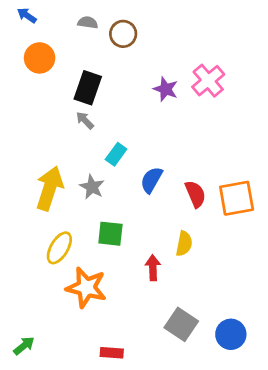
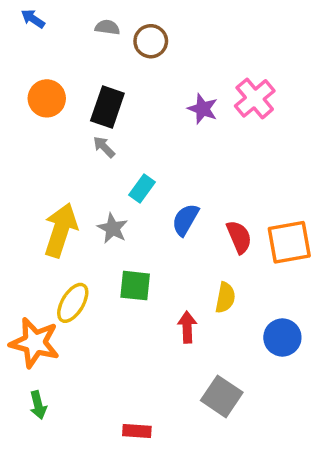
orange circle: (40, 58) -> (47, 98), moved
orange star: (86, 288) -> (35, 343), moved
blue circle: (231, 334) -> (282, 337), moved
green arrow: (24, 346) -> (38, 405), moved, turned 115

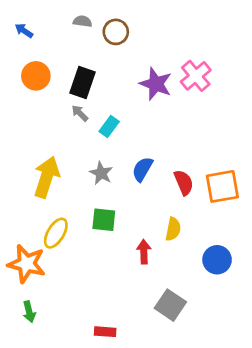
blue arrow: (33, 19) -> (24, 31), moved
purple star: (203, 109) -> (156, 84), size x1.4
cyan rectangle: (142, 188) -> (109, 127), moved
gray star: (113, 228) -> (101, 173), moved

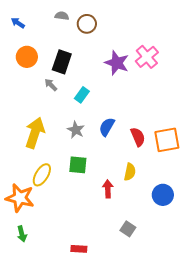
gray arrow: (80, 113) -> (51, 85), moved
gray square: (170, 305) -> (128, 229), size x0.7

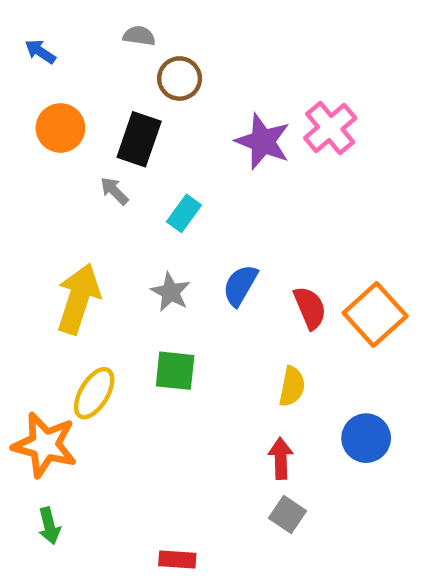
brown circle: (87, 24) -> (180, 79), moved
orange square: (167, 140) -> (375, 315), turned -32
red arrow: (108, 189) -> (281, 458), moved

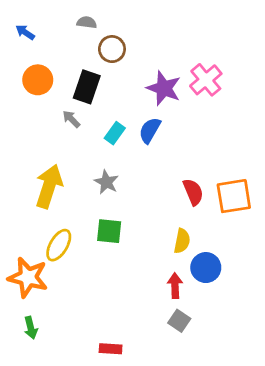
blue semicircle: (240, 285) -> (150, 130), moved
orange square: (375, 315) -> (234, 196), turned 33
blue circle: (366, 438) -> (206, 268), moved

